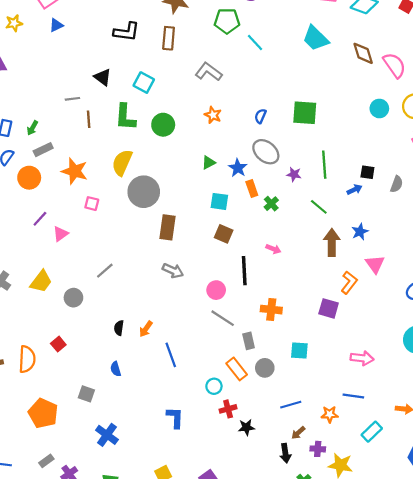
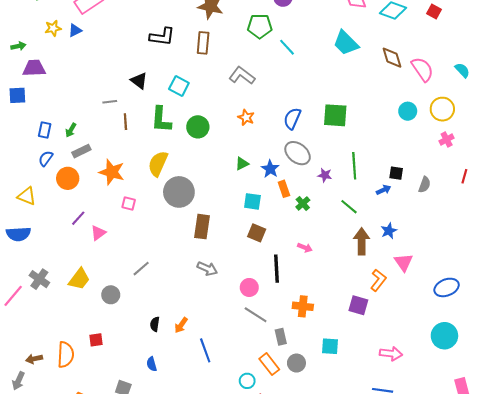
blue triangle: (56, 25) -> (75, 30), moved
blue semicircle: (260, 116) -> (292, 119), size x1.5
red square: (58, 344) -> (96, 340), turned 32

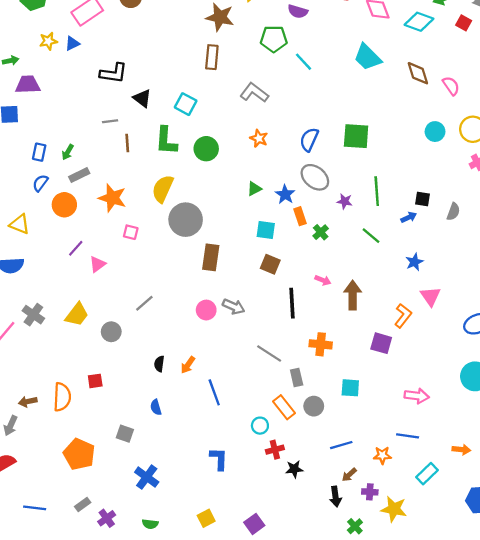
black L-shape: (162, 37) -> (114, 73), moved
pink semicircle: (422, 69) -> (451, 86), size x0.7
brown arrow: (362, 241) -> (353, 295), moved
gray arrow: (207, 269) -> (234, 307), moved
pink circle: (249, 287) -> (206, 310), moved

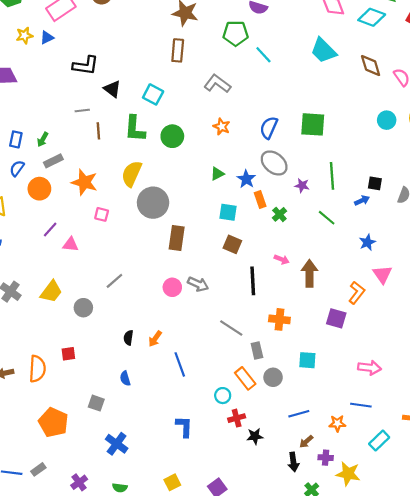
pink triangle: (98, 264) -> (71, 244), turned 42
gray rectangle: (83, 505) -> (38, 469), moved

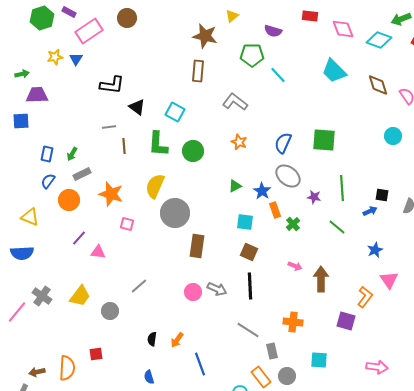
blue triangle: (47, 38) -> (76, 59), turned -32
black line: (253, 281) -> (250, 286), moved

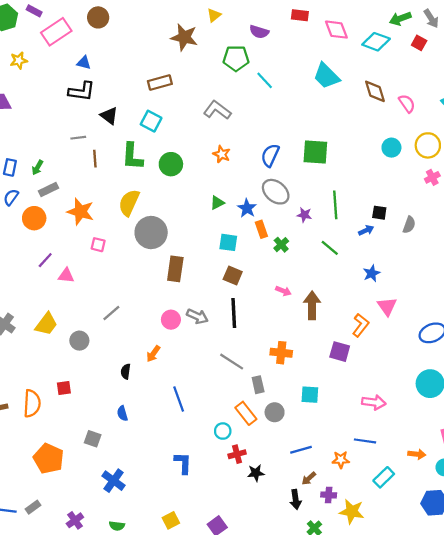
blue triangle: (76, 59) -> (84, 63), moved, turned -48
brown rectangle: (198, 71) -> (160, 83), moved, turned 70
orange arrow: (177, 340) -> (153, 354), moved

